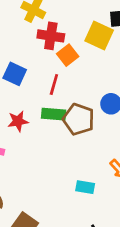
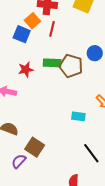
orange square: (68, 55) -> (32, 21), moved
red line: (54, 85) -> (52, 29), moved

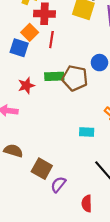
purple semicircle: (19, 161) -> (58, 185), moved

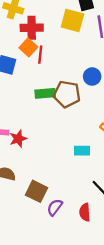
orange square: (30, 32) -> (28, 47), moved
red star: (26, 85) -> (18, 139), moved
red semicircle: (87, 204) -> (85, 212), moved

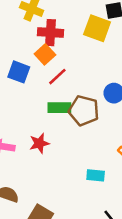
red line: (40, 55) -> (57, 77), moved, turned 36
red star: (18, 139) -> (39, 143), moved

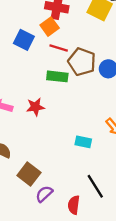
red line: (57, 77) -> (59, 48), turned 54
brown pentagon: (84, 111) -> (82, 62), moved

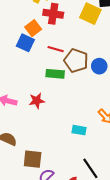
orange square: (50, 27) -> (33, 28), moved
brown square: (29, 174) -> (33, 159), turned -30

